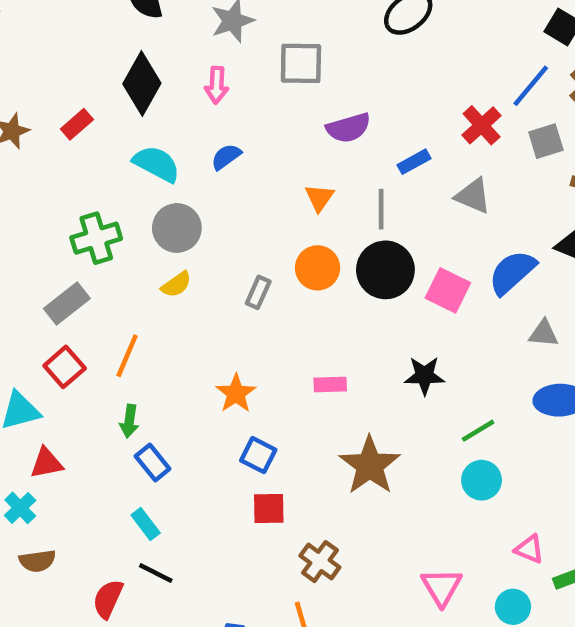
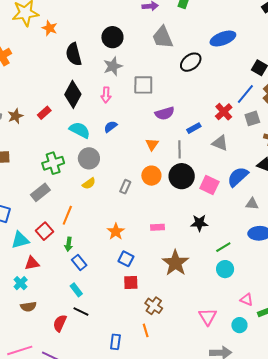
red square: (65, 367) -> (45, 231), moved

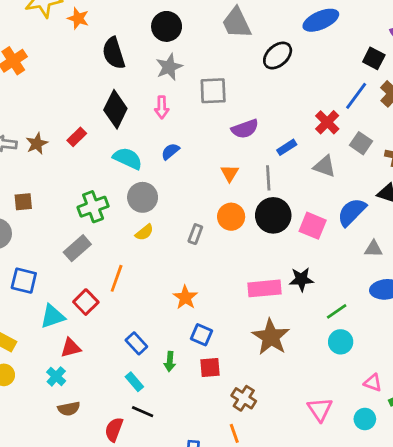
gray square: (252, 118) -> (361, 143), moved, turned -35
pink rectangle: (158, 227) -> (264, 288), moved, size x1.6
green arrow: (69, 244) -> (170, 362), moved

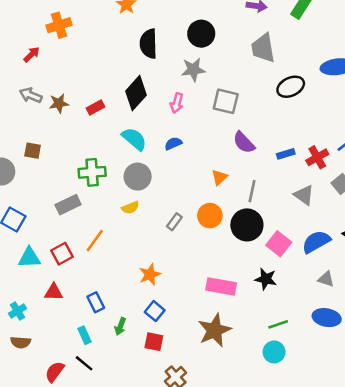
purple semicircle: (245, 129) -> (244, 142), turned 50
blue rectangle: (287, 147) -> (286, 154), moved
black star: (301, 279) -> (266, 279), moved
red triangle: (71, 348) -> (54, 292), moved

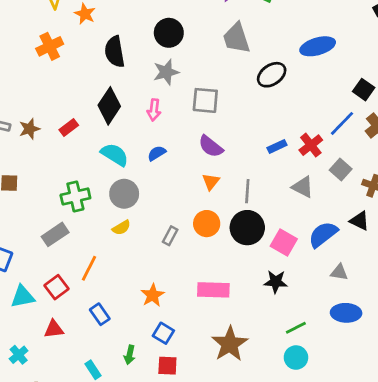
orange cross: (59, 25) -> (50, 46), moved
purple semicircle: (244, 142) -> (211, 146), moved
pink rectangle: (221, 286) -> (213, 290), moved
blue rectangle: (96, 302) -> (100, 314), moved

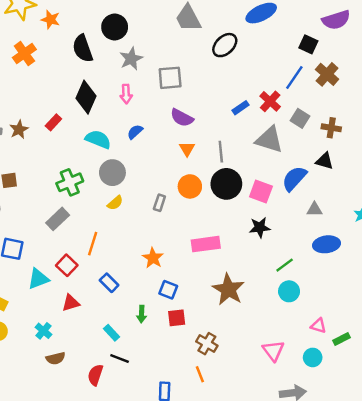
black circle: (169, 33) -> (115, 27), moved
gray triangle: (303, 187) -> (269, 140), size x1.4

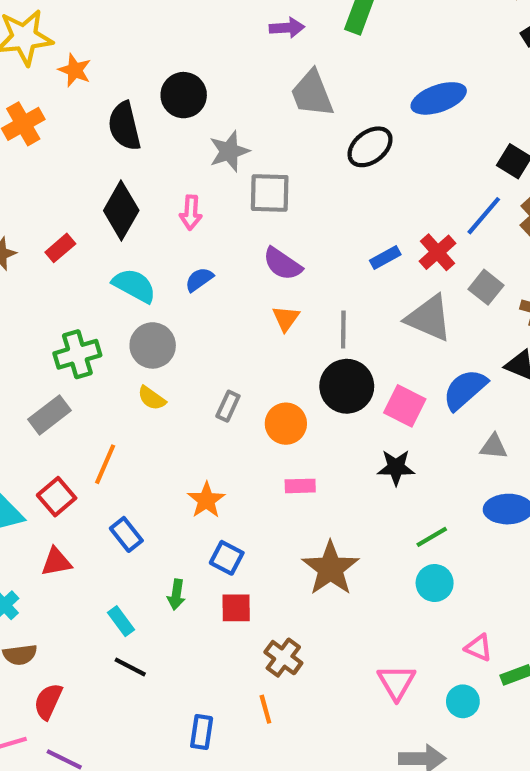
gray star: (131, 59) -> (229, 151), moved
orange circle: (190, 186) -> (286, 424), moved
yellow semicircle: (115, 203) -> (152, 398), turned 70
pink rectangle: (206, 244) -> (300, 486), size x0.6
red semicircle: (95, 375) -> (48, 701), moved

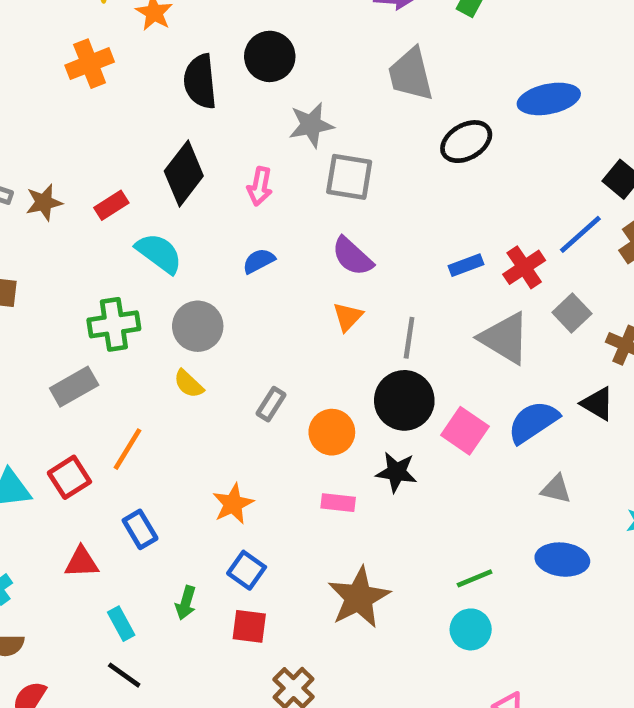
cyan semicircle: (134, 286) -> (159, 253), moved
black star: (396, 467) -> (396, 472), moved
red triangle: (56, 562) -> (82, 562), moved

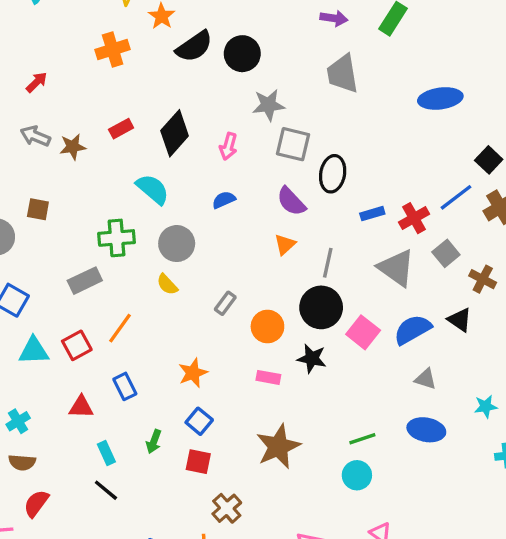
black semicircle: (200, 81) -> (194, 46), moved, turned -123
black ellipse: (466, 142) -> (333, 174), moved, turned -54
red rectangle: (111, 205) -> (121, 129), moved

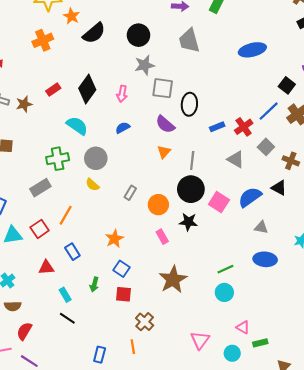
black circle: (242, 54) -> (138, 35), moved
gray triangle: (396, 268) -> (236, 159), size x0.7
pink rectangle: (268, 377) -> (162, 237), turned 56

